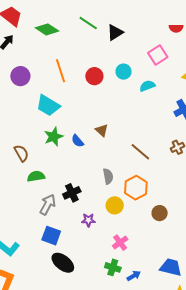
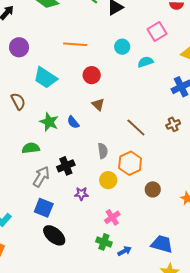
orange line: (61, 71) -> (75, 44), moved, turned -70
red circle: (94, 76) -> (92, 75), moved
green star: (54, 137) -> (49, 122), moved, turned -30
blue semicircle: (78, 141) -> (73, 122), moved
brown semicircle: (21, 153) -> (18, 101), moved

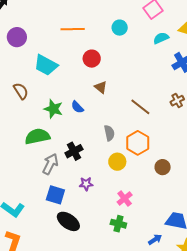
cyan semicircle: (145, 62) -> (161, 38), moved
green semicircle: (31, 148) -> (37, 136), size x1.4
purple star: (81, 194) -> (86, 184), moved
blue arrow: (124, 251) -> (155, 239), moved

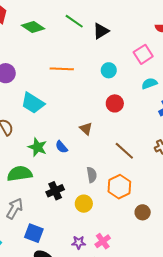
red circle: (92, 59) -> (115, 103), moved
yellow circle: (117, 162) -> (84, 204), moved
gray arrow: (50, 164) -> (15, 209), moved
purple star: (86, 184) -> (79, 242), moved

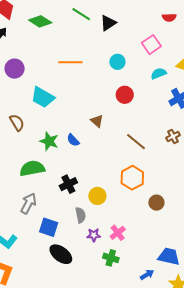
gray semicircle: (92, 175) -> (81, 215), moved

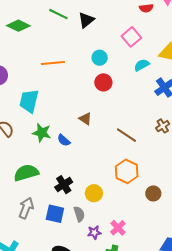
red circle: (125, 95) -> (103, 82), moved
cyan trapezoid: (43, 97) -> (29, 101), turned 80
green star: (49, 141) -> (42, 133), moved
blue square: (49, 227) -> (55, 214), moved

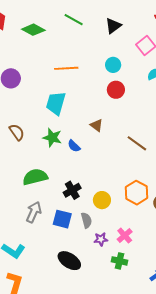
black triangle: (86, 20) -> (113, 26), moved
cyan trapezoid: (29, 101) -> (56, 103), moved
orange hexagon: (127, 171) -> (137, 193), moved

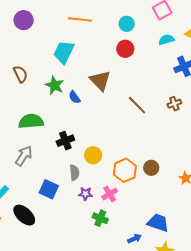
brown triangle: (96, 125) -> (100, 81), size x1.6
orange hexagon: (137, 193) -> (125, 170), moved
blue square: (62, 219) -> (49, 189), moved
black ellipse: (69, 261) -> (24, 215), moved

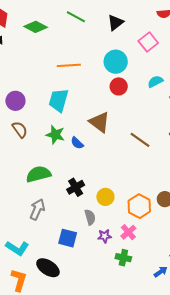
purple circle: (24, 20) -> (15, 101), moved
cyan circle: (127, 24) -> (116, 62), size x1.5
cyan semicircle: (166, 40) -> (155, 82), moved

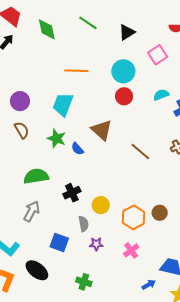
green diamond: (36, 27) -> (47, 29), turned 45
pink cross: (128, 232) -> (131, 250), moved
green cross: (123, 258) -> (84, 282), moved

